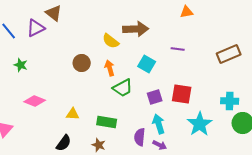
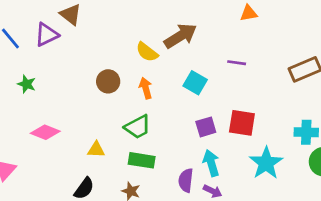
brown arrow: (136, 29) -> (180, 36), turned -30
green trapezoid: (123, 88) -> (138, 127), moved

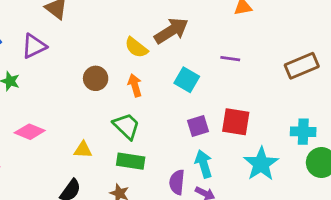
purple triangle: (47, 35) -> (34, 46), moved
green trapezoid: (138, 127) -> (126, 126), turned -108

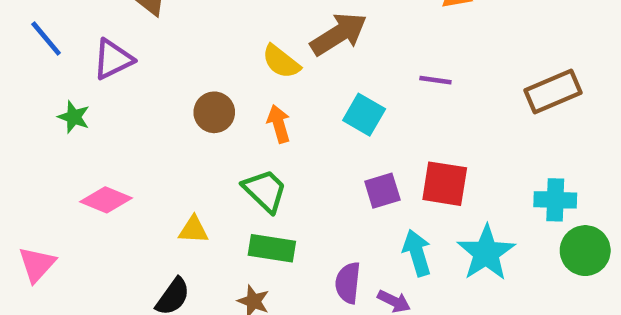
cyan arrow: (204, 164) -> (417, 253), moved

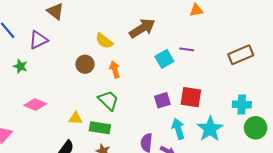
yellow semicircle: (281, 62) -> (104, 41), moved
cyan square: (364, 115) -> (164, 59), moved, turned 30
green rectangle: (272, 248) -> (100, 128), moved

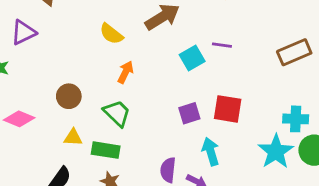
brown circle: (85, 64) -> (69, 96), moved
orange arrow: (115, 70) -> (125, 72), turned 42
cyan star: (210, 129) -> (276, 152), moved

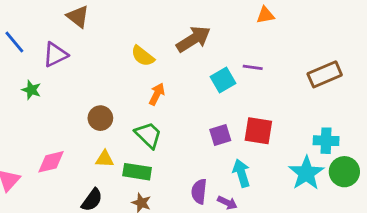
pink diamond: (19, 119) -> (51, 162), moved, turned -36

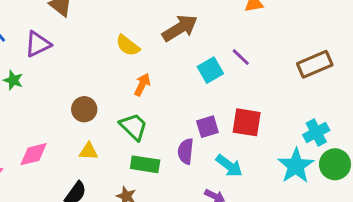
purple line: (253, 67) -> (241, 57), turned 36
cyan cross: (326, 141) -> (316, 132), turned -30
green rectangle: (137, 172) -> (145, 164), moved
cyan arrow: (241, 173) -> (229, 166), turned 144
purple semicircle: (199, 191) -> (186, 151), moved

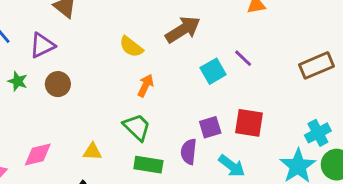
brown circle: (84, 109) -> (58, 84), moved

